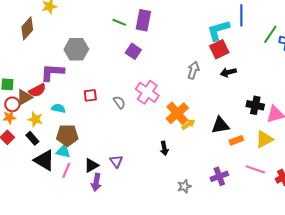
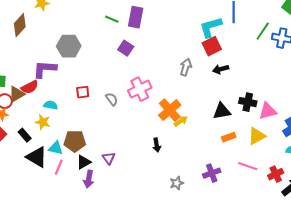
pink cross: (147, 92) -> (140, 89), turned 30
yellow star: (35, 119) -> (43, 122), moved
black triangle: (220, 125) -> (222, 111), moved
brown pentagon: (67, 135) -> (75, 141), moved

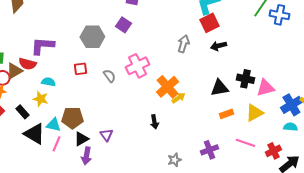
gray hexagon: (69, 46) -> (92, 37), moved
red semicircle: (30, 87) -> (27, 64), turned 42

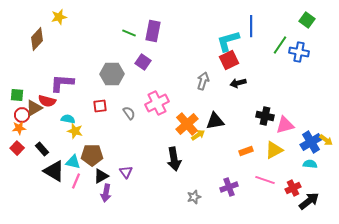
black triangle: (219, 88) -> (215, 121), moved
yellow star: (40, 99) -> (75, 131), moved
black arrow: (154, 122) -> (174, 159), size x1.6

